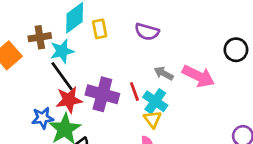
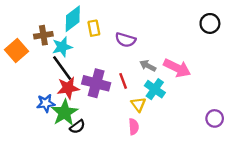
purple semicircle: (147, 32) -> (125, 40), moved
black circle: (236, 50) -> (210, 23), moved
cyan cross: (155, 101) -> (155, 89), moved

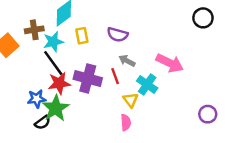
yellow rectangle: (94, 28) -> (82, 36), moved
gray arrow: (148, 66) -> (127, 61), moved
black semicircle: (77, 127) -> (43, 122), moved

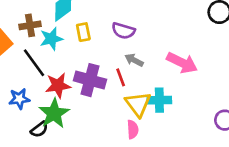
black line: (53, 63) -> (34, 63), moved
cyan cross: (147, 84) -> (159, 100), moved, turned -36
blue star: (37, 99) -> (19, 99), moved
yellow triangle: (130, 100) -> (138, 104), size x1.5

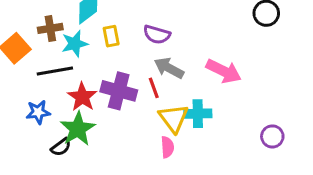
gray arrow: (134, 60) -> (169, 68), size x1.4
black line: (34, 63) -> (55, 71), turned -64
red star: (58, 85) -> (82, 97), turned -30

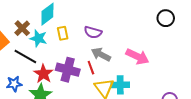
brown cross: (50, 28) -> (22, 28), turned -35
cyan star: (75, 44) -> (38, 38), turned 30
black line: (55, 71) -> (25, 57), turned 40

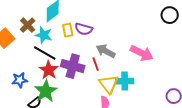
purple semicircle: (93, 32) -> (84, 29), moved
black line: (25, 57) -> (45, 53), moved

